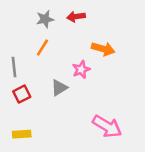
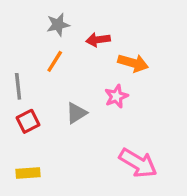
red arrow: (76, 17) -> (98, 40), moved
pink star: (81, 70) -> (116, 96), moved

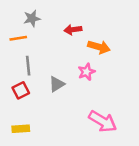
gray star: (58, 25) -> (32, 18), moved
orange line: (55, 61) -> (18, 38), moved, turned 49
gray line: (18, 86) -> (28, 66), moved

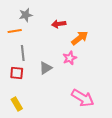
orange arrow: (99, 47) -> (80, 38), turned -54
red square: (21, 90) -> (17, 73), turned 32
yellow rectangle: (21, 129) -> (17, 104), turned 64

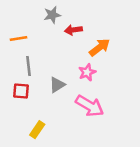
gray star: (26, 15) -> (52, 15), moved
pink arrow: (83, 98) -> (90, 106), moved
yellow rectangle: (17, 104) -> (37, 130), moved, turned 64

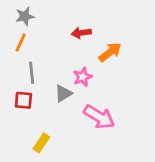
gray star: (52, 15) -> (25, 16), moved
orange line: (19, 39) -> (21, 42), turned -56
pink star: (87, 72) -> (83, 77), moved

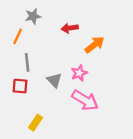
gray star: (25, 16) -> (33, 16), moved
pink star: (83, 77) -> (79, 73), moved
gray triangle: (63, 93) -> (54, 80), turned -42

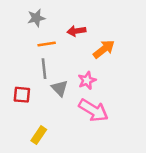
orange line: (18, 36) -> (47, 44), moved, turned 56
gray line: (27, 62) -> (44, 69), moved

